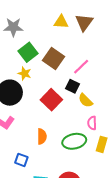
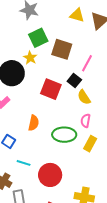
brown square: (54, 58) -> (62, 49), turned -30
pink line: (81, 67) -> (87, 63), turned -30
red square: (51, 100) -> (51, 89), turned -35

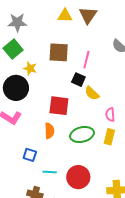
green square: (38, 38) -> (13, 49), moved
red square: (51, 89) -> (59, 106), moved
pink semicircle: (86, 121) -> (110, 115), moved

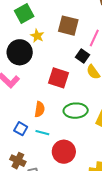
orange semicircle: (49, 131) -> (40, 109), moved
blue square: (30, 155) -> (21, 129), moved
cyan line: (50, 172) -> (42, 133), moved

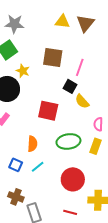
cyan line: (42, 133) -> (38, 167), turned -48
red circle: (64, 152) -> (73, 179), moved

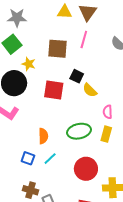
pink line: (80, 67) -> (84, 40), moved
red square: (48, 111) -> (54, 90), moved

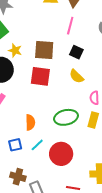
brown square: (57, 49) -> (44, 50), moved
black square: (77, 76) -> (76, 52), moved
blue square: (28, 158) -> (15, 145), turned -32
red circle: (86, 169) -> (61, 154), moved

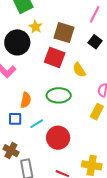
yellow semicircle: (77, 76) -> (79, 70), moved
green ellipse: (66, 117) -> (59, 95), moved
orange semicircle: (30, 122) -> (26, 100), moved

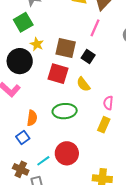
black square: (95, 42) -> (88, 56), moved
blue square: (15, 119) -> (23, 137), turned -32
cyan line: (37, 124) -> (43, 161), moved

